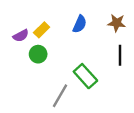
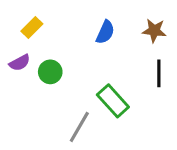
yellow rectangle: (42, 30) -> (32, 28), moved
purple semicircle: (21, 36) -> (20, 63), moved

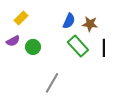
brown star: (154, 31) -> (90, 24), moved
green rectangle: (113, 101) -> (78, 46), moved

